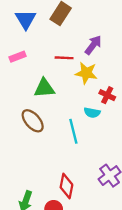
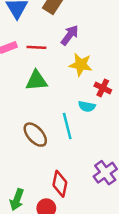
purple arrow: (93, 45) -> (70, 35), moved
red line: (64, 58) -> (36, 47), moved
brown ellipse: (33, 121) -> (35, 135), moved

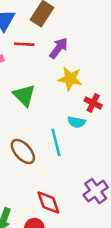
red line: (36, 47) -> (24, 44), moved
green triangle: (36, 81) -> (24, 95), turned 50
red diamond: (60, 184) -> (48, 203), turned -30

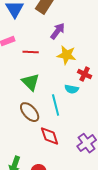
red line: (24, 44) -> (31, 52), moved
green triangle: (24, 95) -> (31, 82), moved
red diamond: (48, 203) -> (50, 136), moved

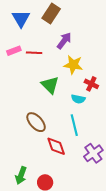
red line: (31, 52) -> (34, 53), moved
green triangle: (31, 82) -> (50, 85), moved
cyan line: (56, 105) -> (74, 125), moved

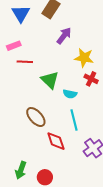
red line: (34, 53) -> (25, 62), moved
yellow star: (73, 65) -> (84, 58), moved
cyan semicircle: (78, 99) -> (70, 94), moved

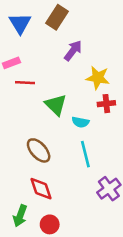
red cross: (91, 79) -> (106, 104), turned -32
red diamond: (56, 141) -> (41, 189), moved

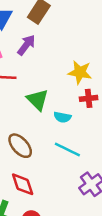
purple arrow: (73, 51) -> (26, 45), moved
cyan line: (85, 154) -> (67, 149), turned -50

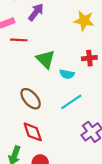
yellow star: (80, 72) -> (84, 21), moved
cyan line: (67, 149) -> (71, 102), turned -60

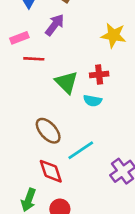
red cross: (89, 58) -> (99, 75), moved
cyan line: (71, 102) -> (81, 150), moved

